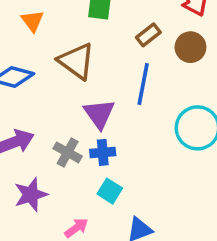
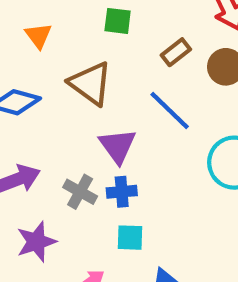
blue line: (143, 84) -> (170, 111), turned -57
cyan square: (110, 191) -> (130, 238), turned -30

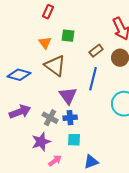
orange triangle: (38, 36) -> (45, 43), moved
blue line: (170, 111) -> (93, 79), turned 60
purple star: (36, 242) -> (41, 142), moved

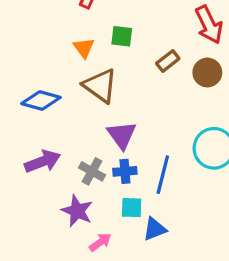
blue line: (93, 79) -> (163, 175), moved
purple star: (41, 142) -> (77, 211), turned -30
blue triangle: (91, 162) -> (155, 229), moved

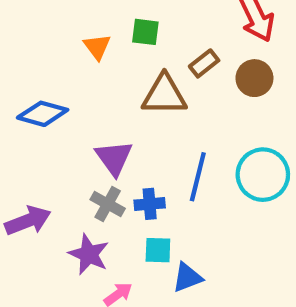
brown triangle: (100, 86) -> (164, 95), moved, turned -36
purple triangle: (122, 135) -> (114, 158), moved
purple arrow: (43, 161) -> (28, 221), moved
blue line: (163, 175) -> (198, 177), moved

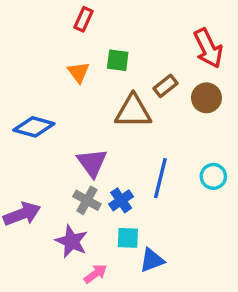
cyan circle: (263, 175) -> (213, 176), size x0.6
blue cross: (150, 204) -> (121, 200), turned -30

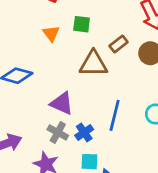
purple triangle: (92, 163) -> (62, 103), turned -30

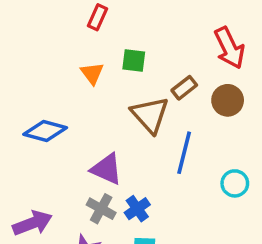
brown triangle: (93, 64) -> (150, 115), turned 48
blue line: (115, 115) -> (184, 153), moved

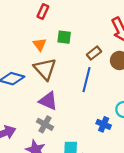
brown triangle: (150, 115) -> (45, 69), moved
blue line: (184, 153) -> (87, 80), moved
blue cross: (137, 209) -> (104, 124), moved, turned -32

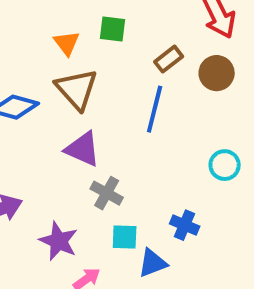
gray cross: (45, 124) -> (107, 193), moved
blue cross: (104, 124) -> (185, 225), moved

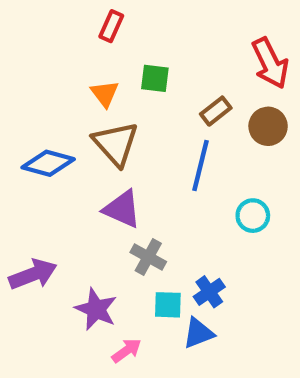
cyan circle: (225, 165) -> (253, 216), moved
blue cross: (185, 225) -> (209, 292), moved, turned 32

